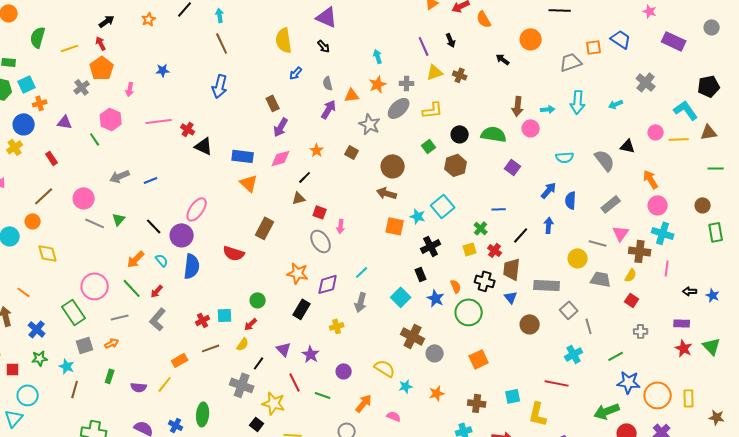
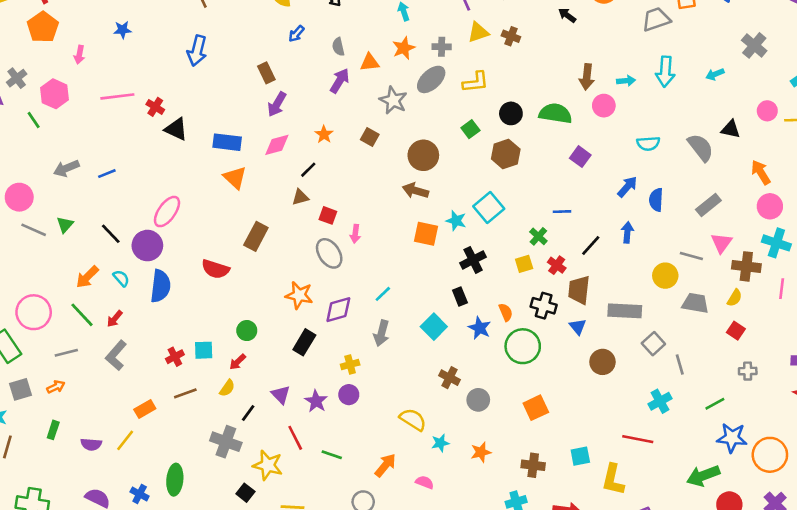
gray cross: (82, 87) -> (17, 78), moved
brown cross: (413, 336) -> (449, 378), size x0.7
purple circle: (344, 371) -> (349, 395), moved

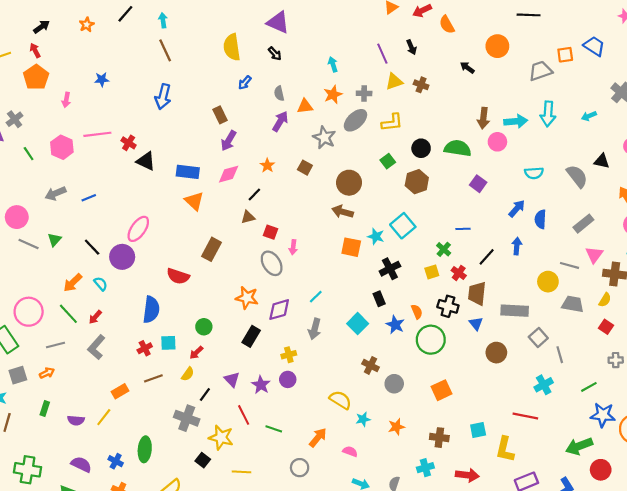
cyan arrow: (626, 81) -> (516, 121), size x1.5
pink hexagon: (55, 94) -> (62, 147), moved
blue semicircle: (160, 286) -> (151, 310), moved

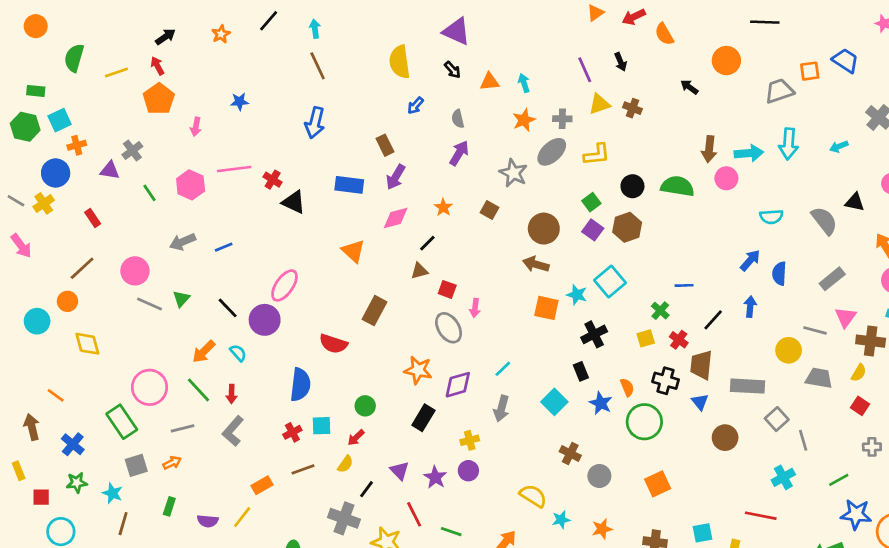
orange triangle: (305, 106) -> (490, 82), moved
blue rectangle: (188, 172) -> (349, 185), moved
purple square: (478, 184) -> (593, 230), moved
red arrow: (95, 317) -> (232, 394), turned -40

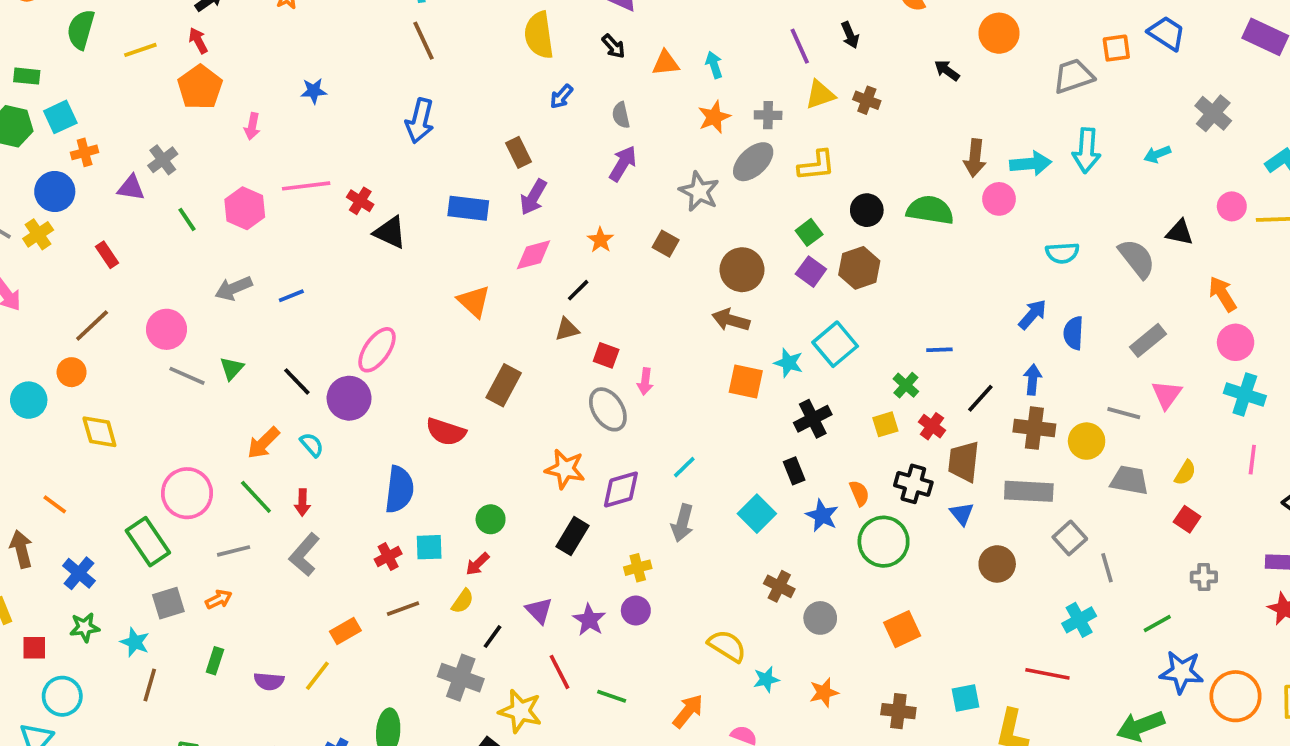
brown cross: (871, 341) -> (1034, 428), moved

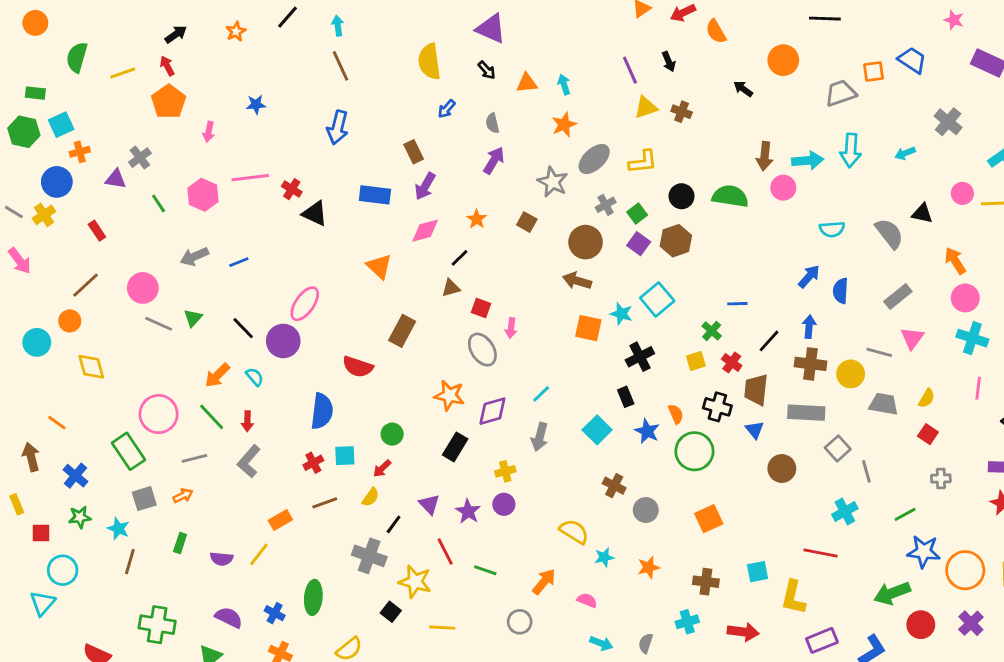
gray cross: (768, 115) -> (606, 205), moved, turned -30

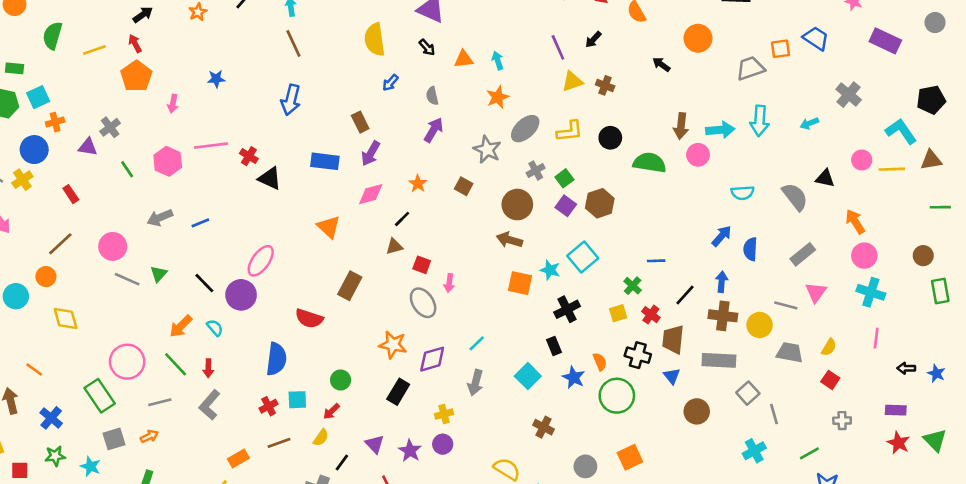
black arrow: (669, 62) -> (593, 40), turned 66
black circle: (682, 196) -> (610, 138), moved
gray circle: (646, 510) -> (585, 466), moved

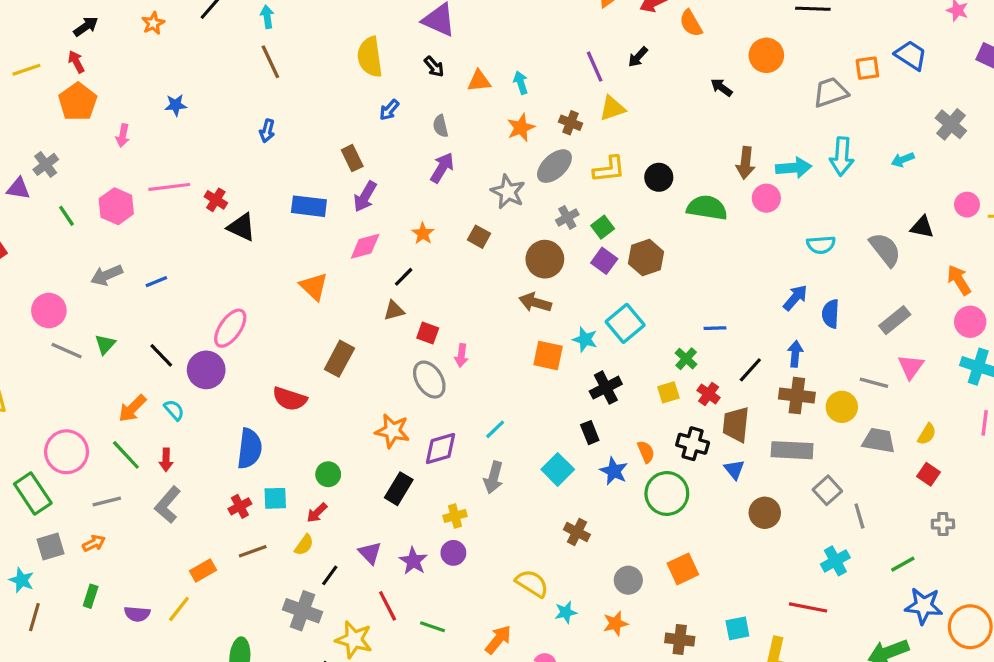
brown cross: (605, 85) -> (571, 123), moved
blue arrow: (291, 100) -> (267, 131), size x0.6

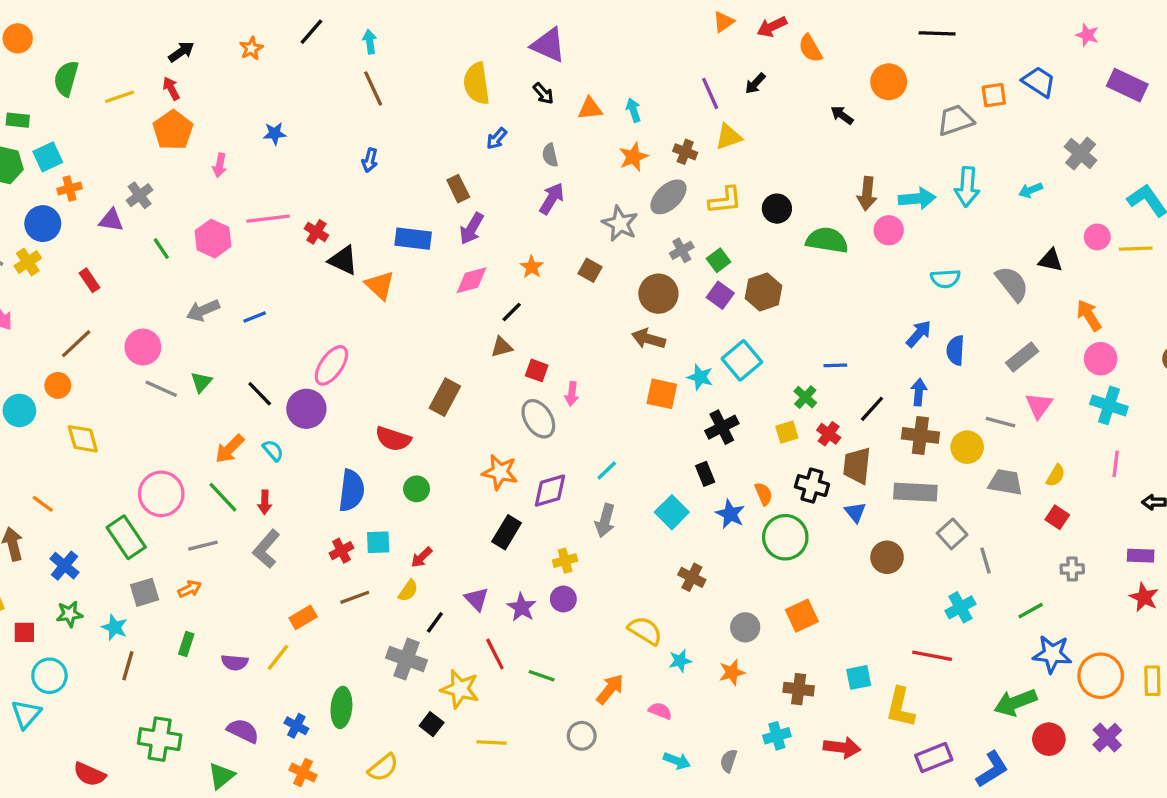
orange triangle: (314, 286) -> (380, 285), moved
green circle: (328, 474) -> (417, 489), moved

